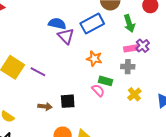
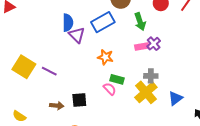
blue semicircle: (57, 24) -> (68, 23), turned 78
gray cross: (128, 67) -> (151, 76), moved
yellow cross: (134, 94) -> (146, 92), size x1.6

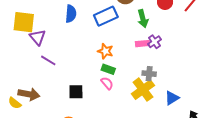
purple triangle: (77, 35) -> (38, 37), moved
yellow square: (24, 67) -> (24, 22), moved, turned -30
green rectangle: (117, 79) -> (108, 69), moved
brown arrow: (57, 106) -> (29, 94), moved, size x1.5

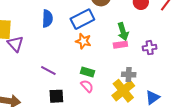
green arrow: (143, 19) -> (123, 32), moved
purple cross: (155, 42) -> (150, 48), moved, turned 32
orange star: (105, 51) -> (83, 41), moved
purple line: (48, 60) -> (48, 71), moved

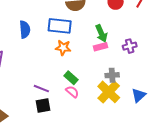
blue rectangle: (82, 19) -> (60, 26), turned 40
purple line: (48, 71) -> (41, 89), moved
green rectangle: (88, 72) -> (71, 78), turned 32

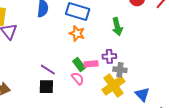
purple cross: (130, 46) -> (109, 56), moved
pink rectangle: (100, 47) -> (91, 64), moved
blue triangle: (139, 95) -> (142, 94), turned -42

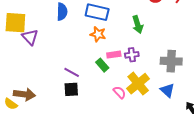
pink rectangle: (91, 64) -> (114, 55), moved
gray cross: (120, 70) -> (171, 61), moved, size x1.5
pink semicircle: (78, 78) -> (119, 92), moved

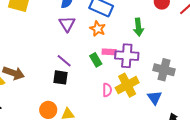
purple triangle: (30, 37) -> (67, 24), moved
purple cross: (132, 55) -> (127, 56), size x1.6
pink semicircle: (119, 92) -> (107, 90), turned 32

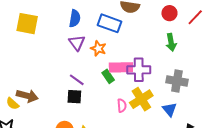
green arrow: (138, 27) -> (171, 42), moved
orange star: (98, 29) -> (98, 48), moved
pink rectangle: (109, 52) -> (121, 67), size x1.6

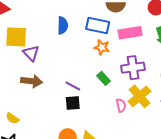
purple triangle: (77, 43) -> (31, 53), moved
orange star: (98, 48) -> (102, 47), moved
pink rectangle: (121, 67) -> (130, 33), moved
brown arrow: (27, 96) -> (32, 81), moved

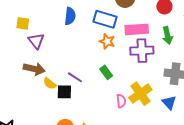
yellow square: (16, 37) -> (23, 23), size x0.6
purple cross: (133, 68) -> (142, 51), moved
black square: (73, 103) -> (64, 92), moved
yellow semicircle: (13, 118) -> (50, 83), moved

